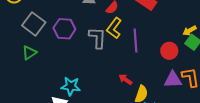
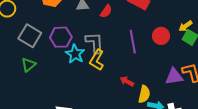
yellow L-shape: (114, 28) -> (97, 60), moved
red circle: (169, 51) -> (161, 36), moved
cyan star: (71, 86) -> (75, 54), moved, turned 30

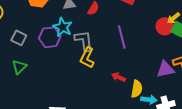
gray square: (30, 36) -> (19, 38), size x0.7
red circle: (161, 36) -> (165, 26), moved
cyan star: (75, 54) -> (63, 27), moved

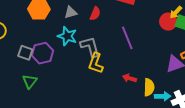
purple hexagon: (50, 37) -> (43, 53), moved

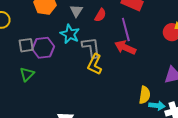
gray triangle: (71, 12) -> (76, 11), turned -48
purple line: (127, 38) -> (126, 29), moved
gray square: (25, 53) -> (26, 45), turned -35
red arrow: (129, 78) -> (125, 47), moved, size x1.5

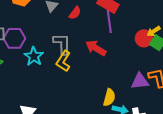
purple line: (126, 29) -> (109, 21), moved
cyan star: (70, 34) -> (34, 56), moved

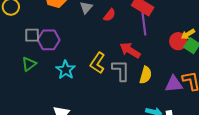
gray L-shape: (62, 44) -> (121, 70), moved
cyan star: (34, 56) -> (66, 70), moved
yellow semicircle: (109, 97) -> (146, 75), moved

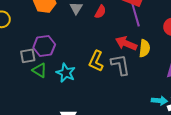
gray square: (32, 35) -> (28, 56), moved
green triangle: (29, 64) -> (40, 70), moved, turned -42
yellow semicircle: (146, 75) -> (144, 48), moved

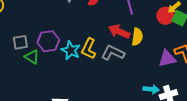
purple hexagon: (44, 46) -> (48, 41), moved
gray L-shape: (120, 65) -> (113, 53), turned -55
cyan star: (66, 73) -> (71, 50), moved

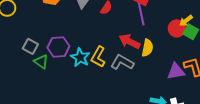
gray square: (20, 42) -> (30, 46), turned 35

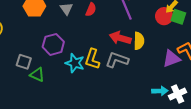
purple hexagon: (58, 47) -> (53, 44), moved

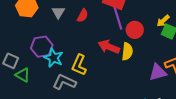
red circle: (164, 16) -> (135, 30), moved
gray L-shape: (117, 60) -> (64, 82), moved
cyan star: (75, 63) -> (54, 58), moved

